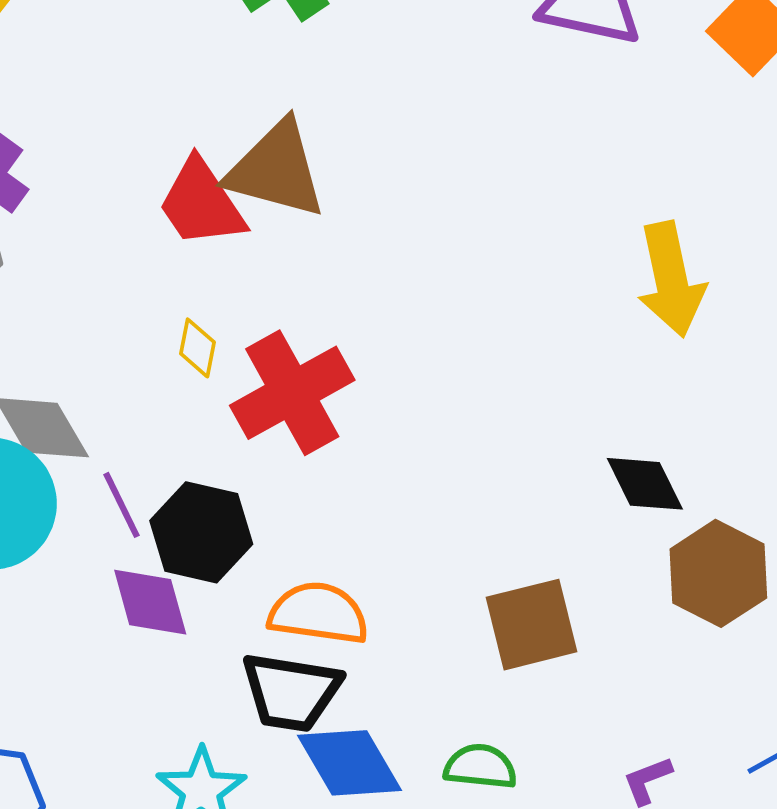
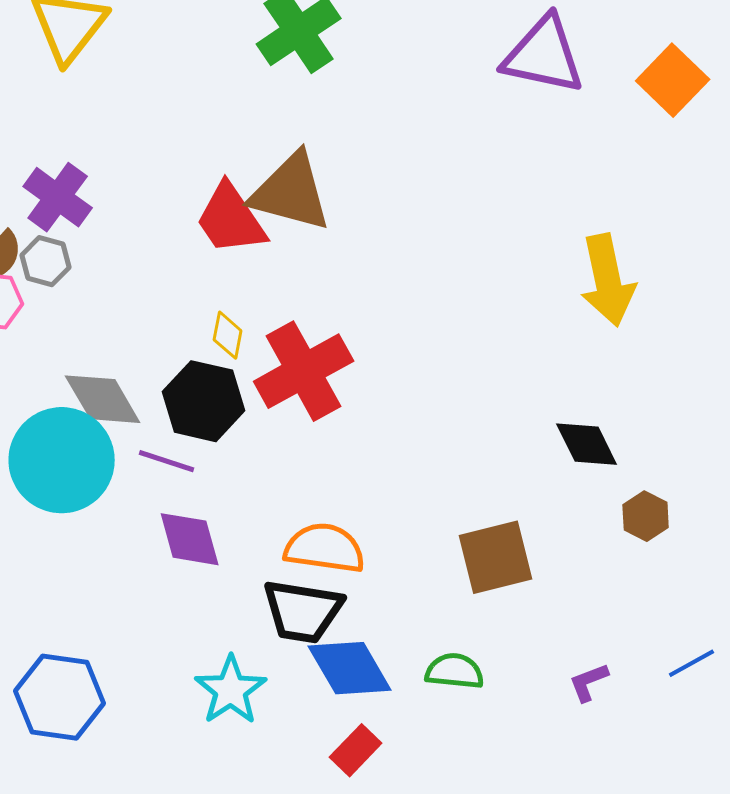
purple line: (121, 505) -> (167, 461), turned -46
black hexagon: (201, 532) -> (204, 401), moved
brown hexagon: (718, 573) -> (646, 516), size x0.6

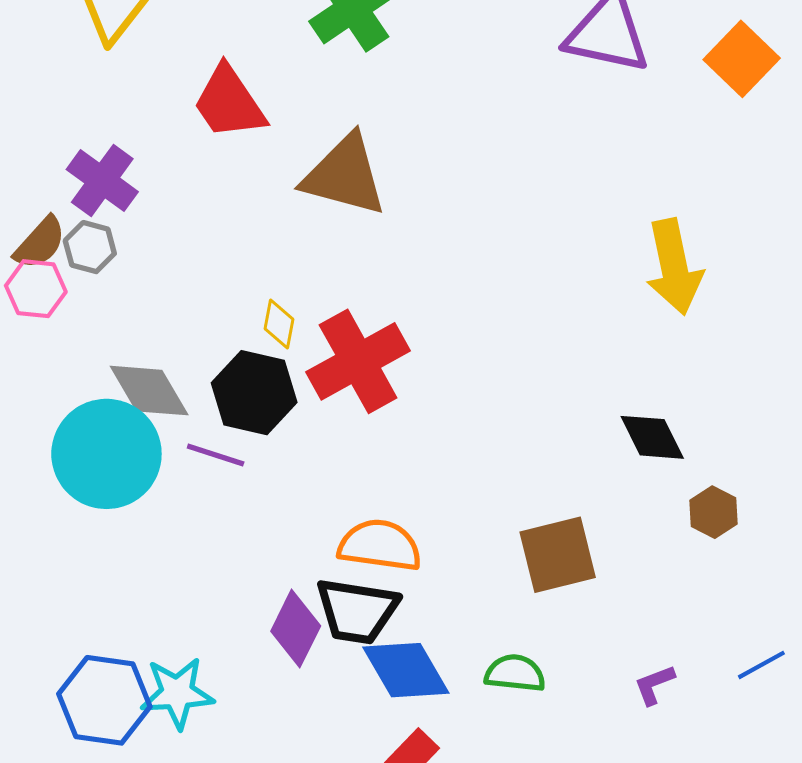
red trapezoid: (231, 219) -> (229, 103), moved
purple diamond: (190, 539) -> (296, 629), moved, turned 42
cyan star: (231, 690) -> (177, 693), moved, turned 30

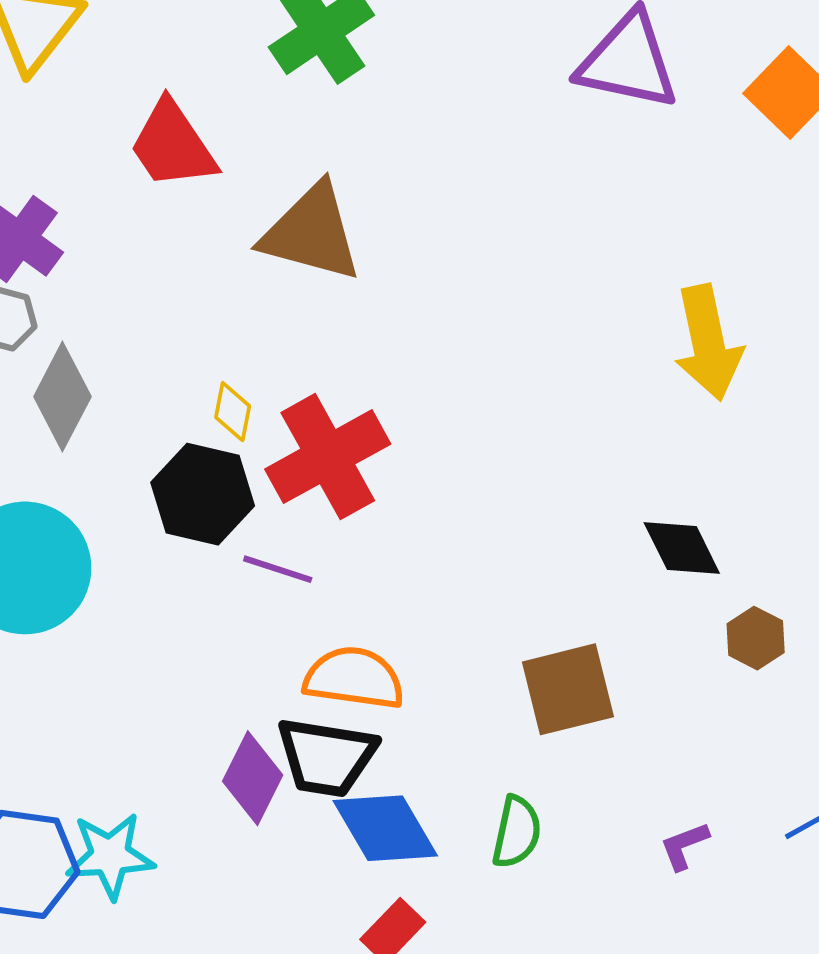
gray diamond: (149, 391) -> (62, 397), moved, turned 58
purple line: (216, 455) -> (278, 569), moved
green semicircle: (515, 673) -> (517, 832), turned 96

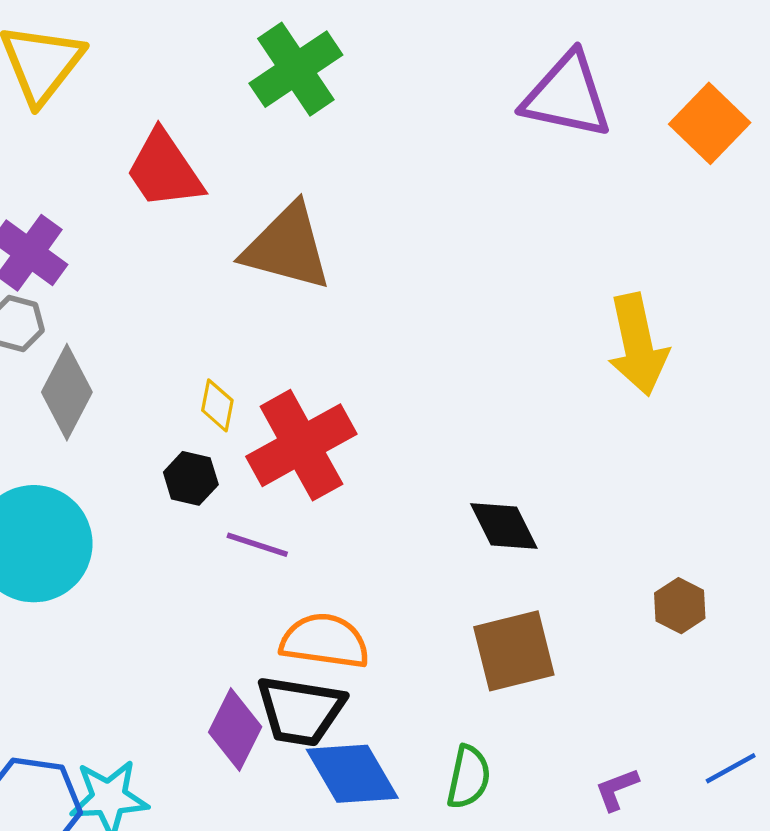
black hexagon: (203, 494) -> (191, 478), size x0.6
black diamond: (682, 548) -> (504, 526), moved

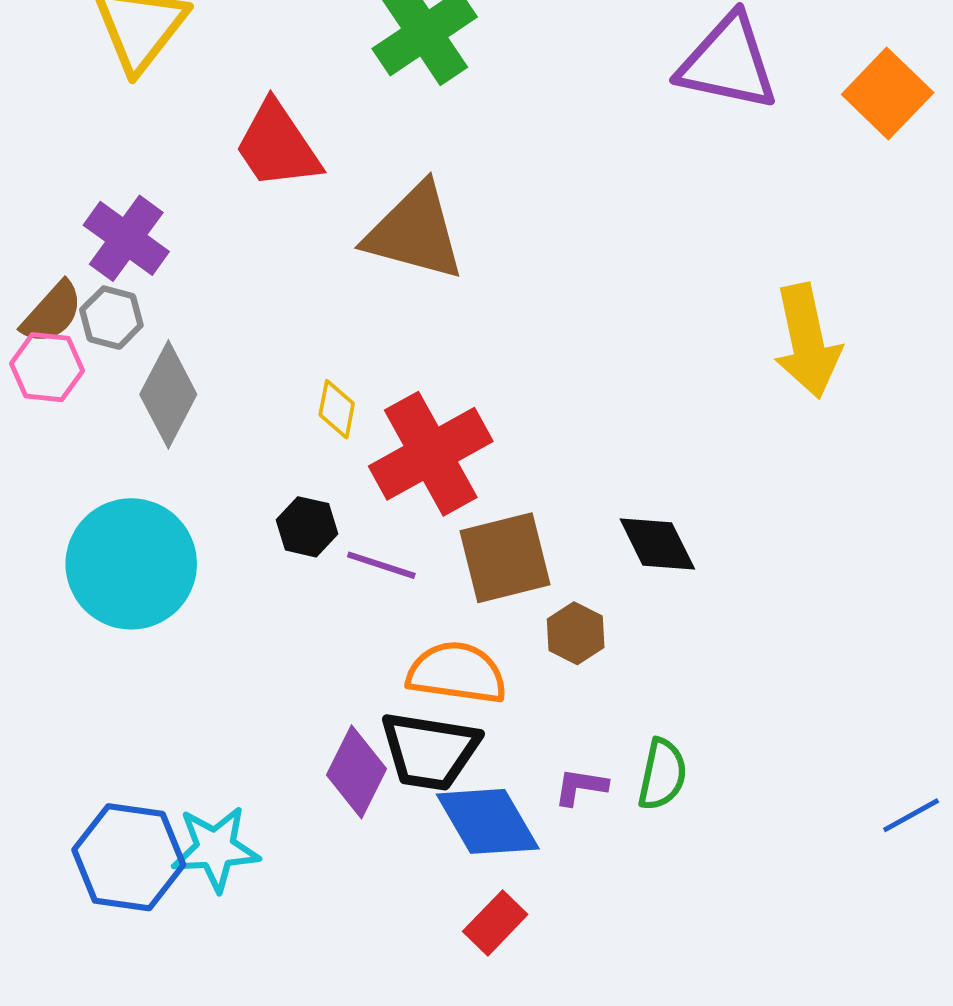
black hexagon: (191, 478) -> (307, 527), moved
brown hexagon: (680, 606) -> (576, 633), moved
brown square: (514, 651) -> (505, 558), moved
green semicircle: (468, 777) -> (662, 774), moved
purple L-shape: (617, 789) -> (581, 787), moved, turned 30

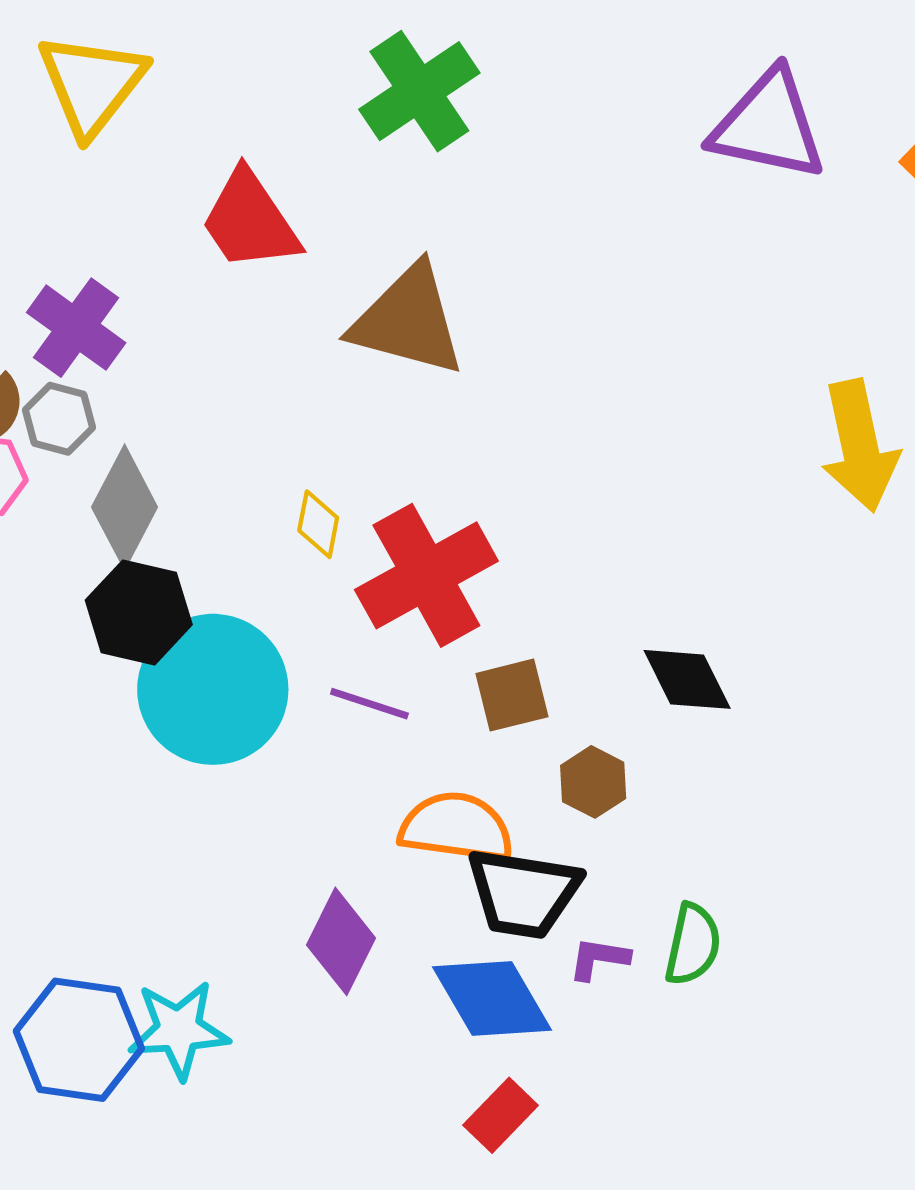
black hexagon: (307, 527) -> (139, 612), moved, size x1.5
brown square: (505, 558) -> (512, 695), size x0.7
cyan circle: (131, 564) -> (213, 689), moved
black trapezoid: (430, 751) -> (523, 893), moved

